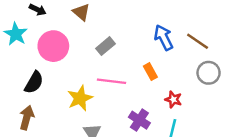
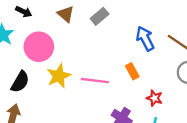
gray rectangle: (105, 46) -> (100, 16), moved
yellow star: (80, 98) -> (59, 76), moved

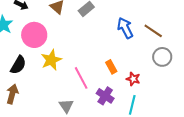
orange rectangle: (132, 71) -> (111, 67), moved
pink line: (95, 81) -> (81, 78), moved, turned 55

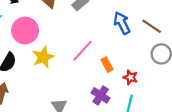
pink line: (81, 78) -> (82, 51), moved, turned 70

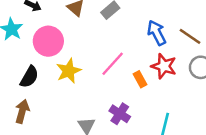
red star: (130, 77) -> (164, 66), moved, size x1.5
purple cross: (101, 95) -> (120, 114), moved

